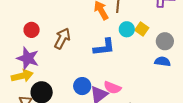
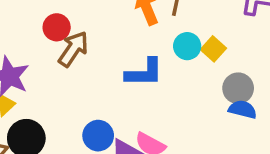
red circle: (32, 30) -> (57, 27), moved
gray circle: (165, 41) -> (238, 88), moved

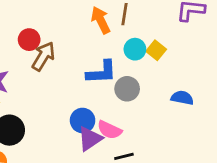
gray circle: (238, 88) -> (127, 89), moved
blue circle: (98, 136) -> (83, 120), moved

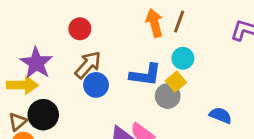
yellow square: (156, 50) -> (176, 82), moved
brown arrow: (43, 56) -> (88, 65), moved
blue circle: (83, 120) -> (96, 85), moved

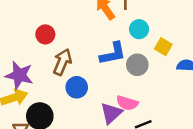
yellow square: (176, 82) -> (163, 47), moved
blue circle: (96, 85) -> (77, 87), moved

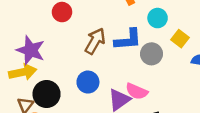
brown arrow: (62, 62) -> (95, 41), moved
blue circle: (77, 87) -> (88, 82), moved

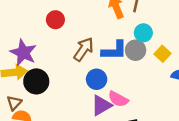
gray circle: (151, 54) -> (136, 50), moved
blue circle: (88, 82) -> (97, 79), moved
black circle: (47, 94) -> (36, 81), moved

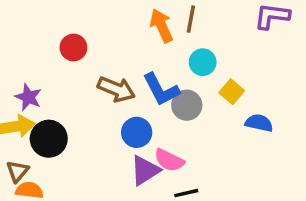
brown arrow: (84, 49) -> (116, 89), turned 80
blue L-shape: (114, 50) -> (161, 89), turned 64
gray circle: (136, 50) -> (187, 105), moved
purple star: (23, 53) -> (28, 97), size x0.7

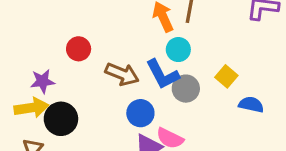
red circle: (73, 48) -> (79, 49), moved
cyan circle: (203, 62) -> (178, 50), moved
purple star: (28, 97) -> (42, 81), turned -30

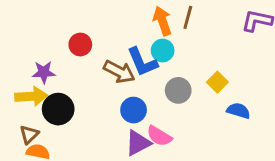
cyan circle: (178, 50) -> (163, 51), moved
blue L-shape: (163, 74) -> (142, 62), moved

